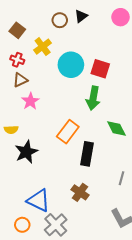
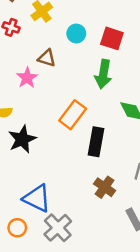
cyan circle: (71, 65) -> (76, 34), size x0.6
brown triangle: (20, 80) -> (47, 58), moved, turned 42
brown cross: (80, 192) -> (105, 187), moved

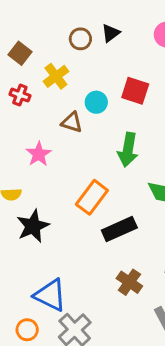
red square: (112, 38) -> (135, 91), moved
brown triangle: (47, 58) -> (72, 122), moved
black rectangle: (96, 142) -> (119, 229), turned 56

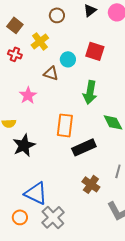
black triangle: (111, 33) -> (90, 10), moved
orange rectangle: (92, 197) -> (65, 125), turned -30

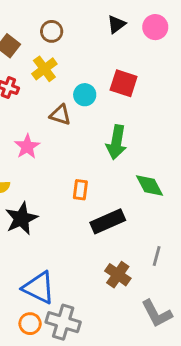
brown circle: (57, 15) -> (52, 31), moved
orange rectangle: (65, 125) -> (80, 190), size x0.6
orange circle: (20, 217) -> (30, 324), moved
gray cross: (53, 217) -> (63, 322), turned -30

